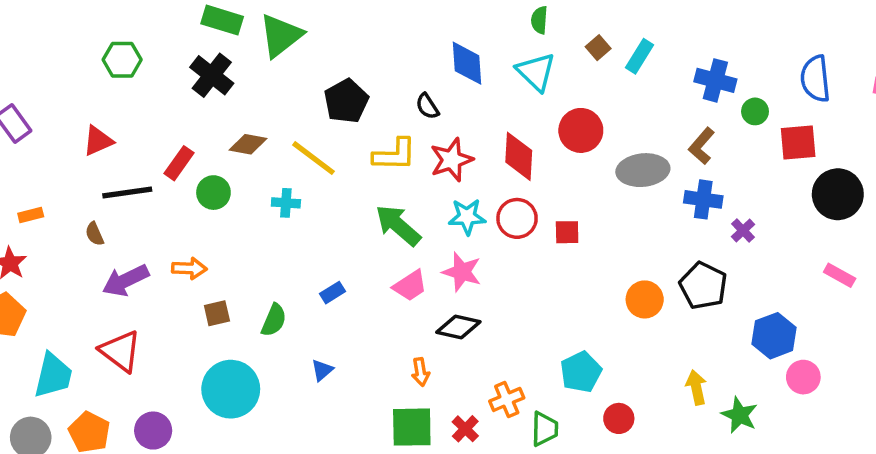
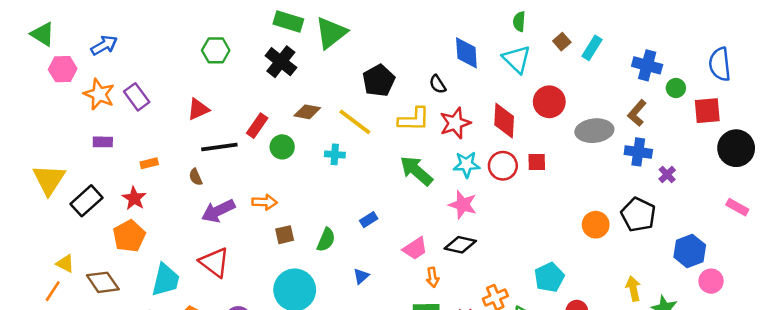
red square: (567, 232) -> (537, 162), moved
pink trapezoid: (410, 286) -> (415, 248), moved

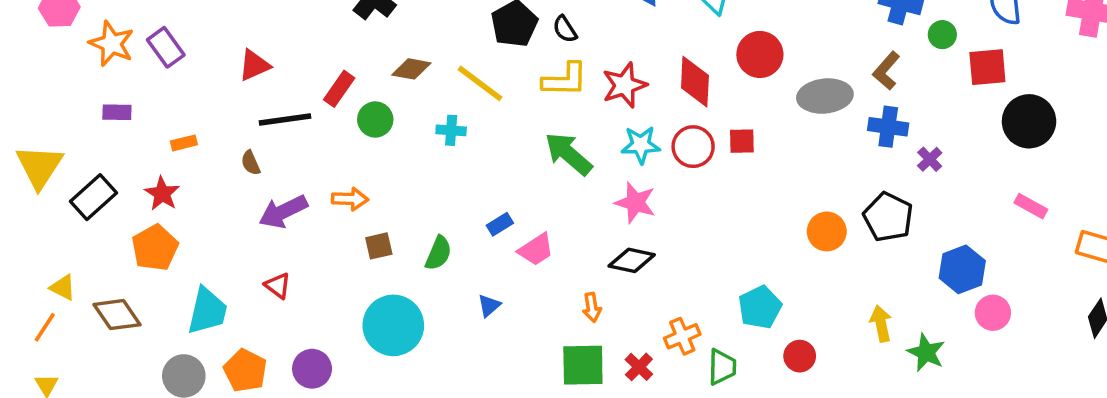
black semicircle: (438, 84) -> (565, 29), moved
pink trapezoid: (415, 248) -> (536, 250), moved
red triangle: (214, 262) -> (278, 286), size x0.6

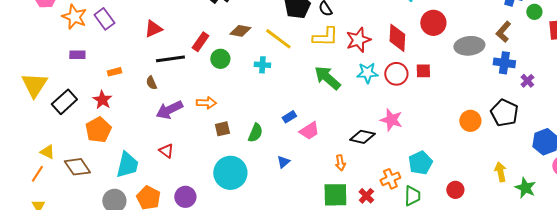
pink star: (635, 203) -> (391, 120), moved
cyan pentagon: (760, 307) -> (420, 163), moved

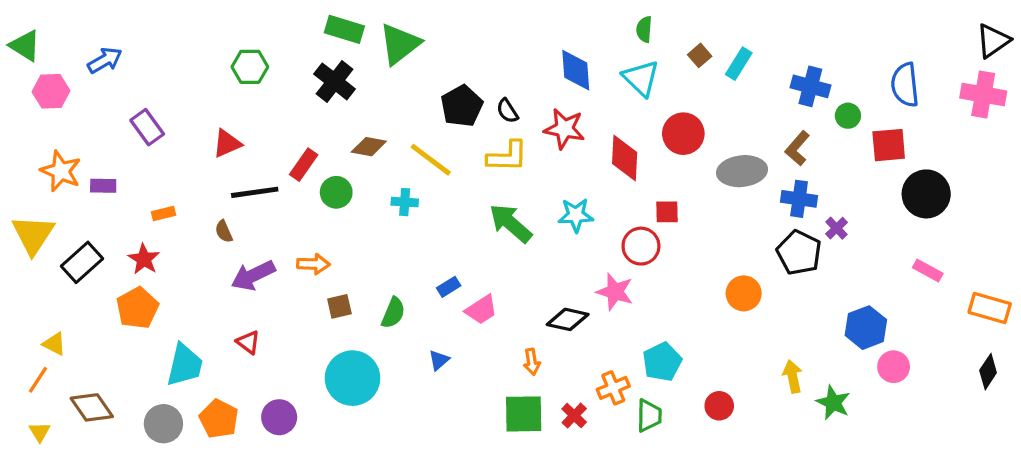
orange star: (74, 17) -> (61, 171), moved
red star: (358, 40) -> (564, 129), moved, turned 30
red circle: (396, 74) -> (641, 246), moved
black pentagon: (504, 113) -> (799, 253), moved
brown diamond: (77, 167) -> (92, 407), moved

